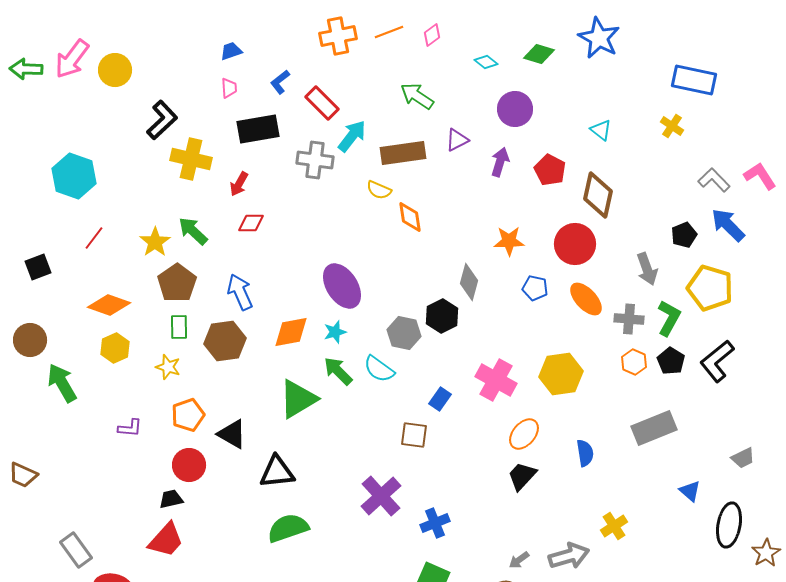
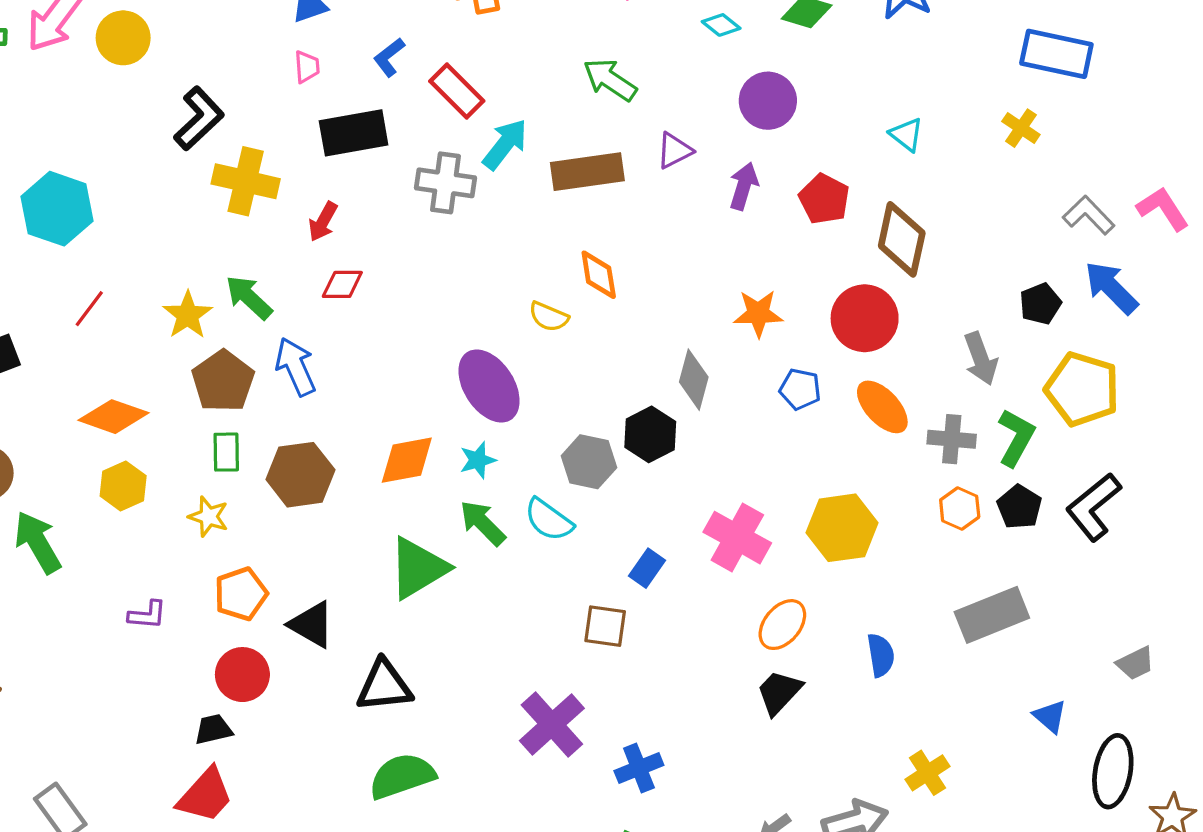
yellow semicircle: (379, 190) -> (549, 317), moved
blue arrow: (240, 292) -> (296, 367), moved

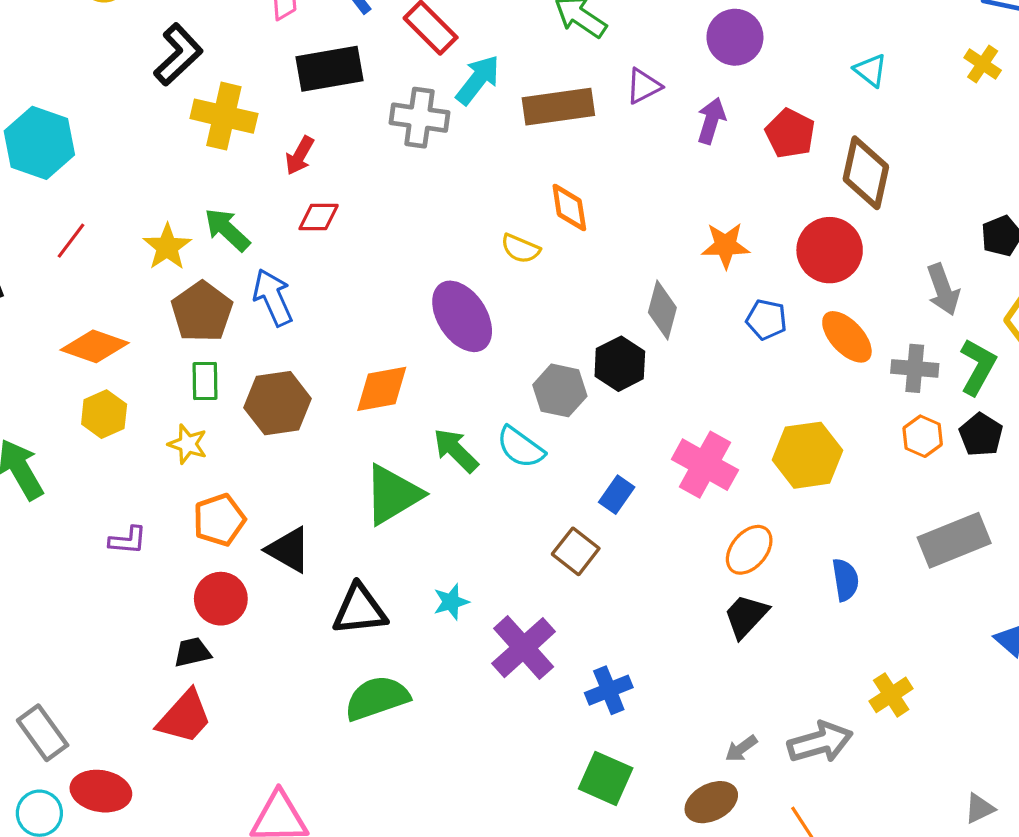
cyan star: (478, 460) -> (451, 602), moved
brown square: (605, 626) -> (576, 551), turned 30

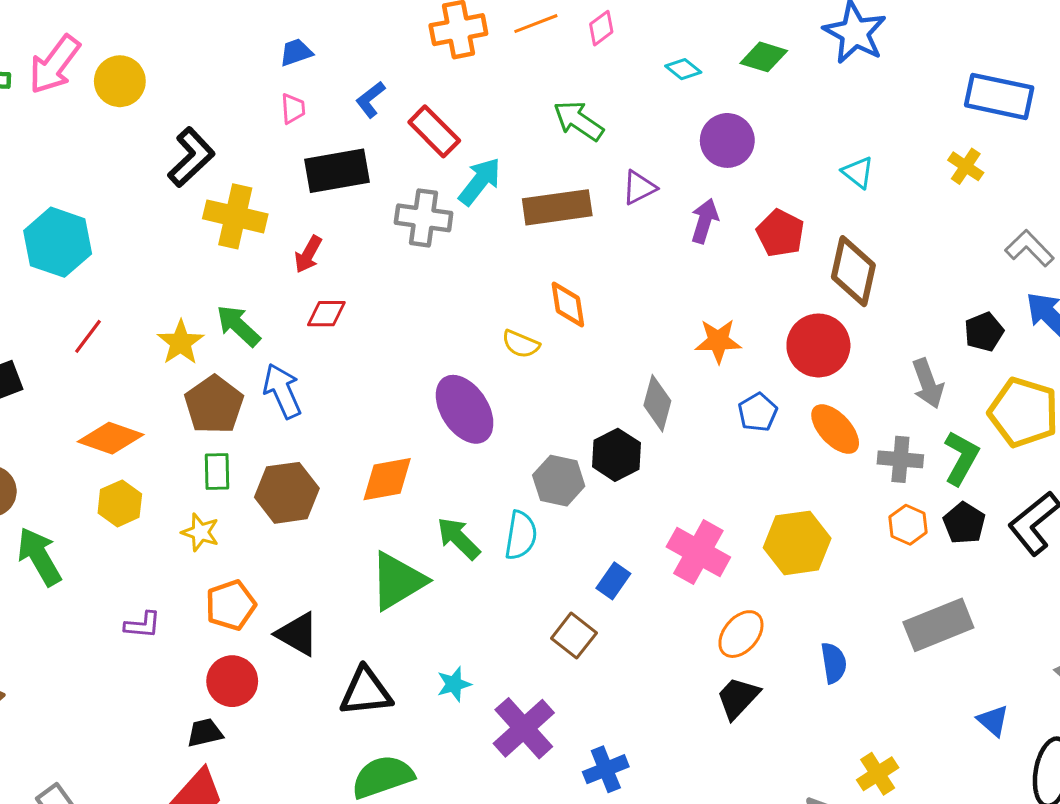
blue pentagon: (766, 320) -> (758, 412), turned 30
cyan semicircle: (520, 447) -> (521, 535), turned -117

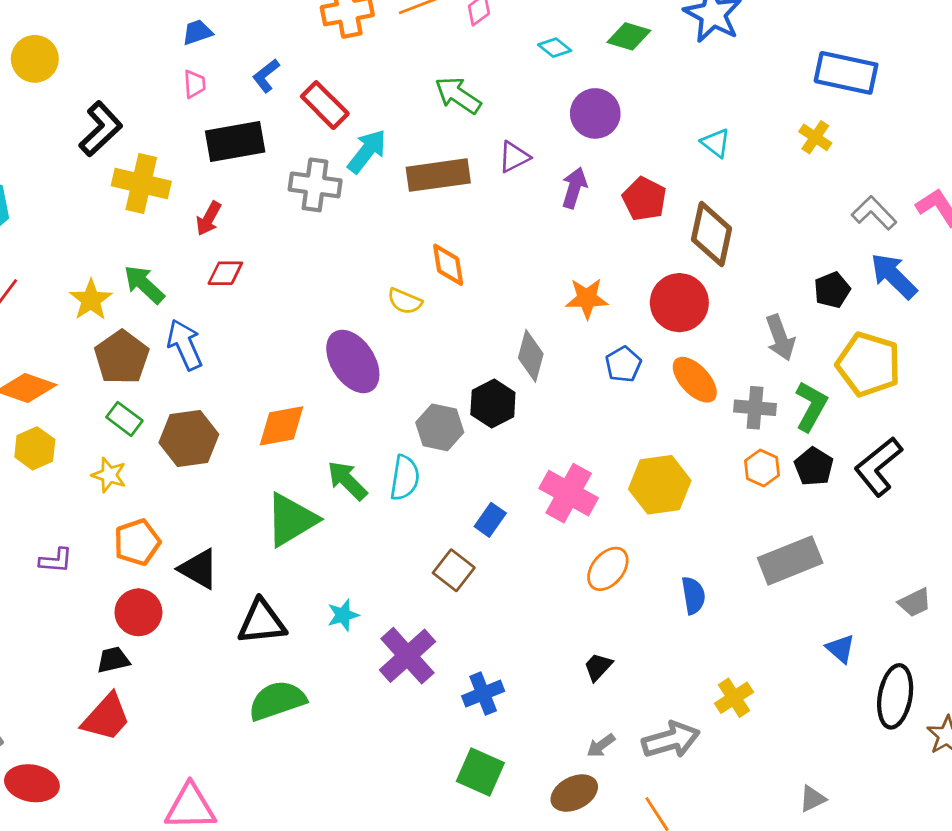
green rectangle: (217, 472) -> (124, 419), turned -52
black trapezoid: (738, 698) -> (598, 667), moved, size x0.7

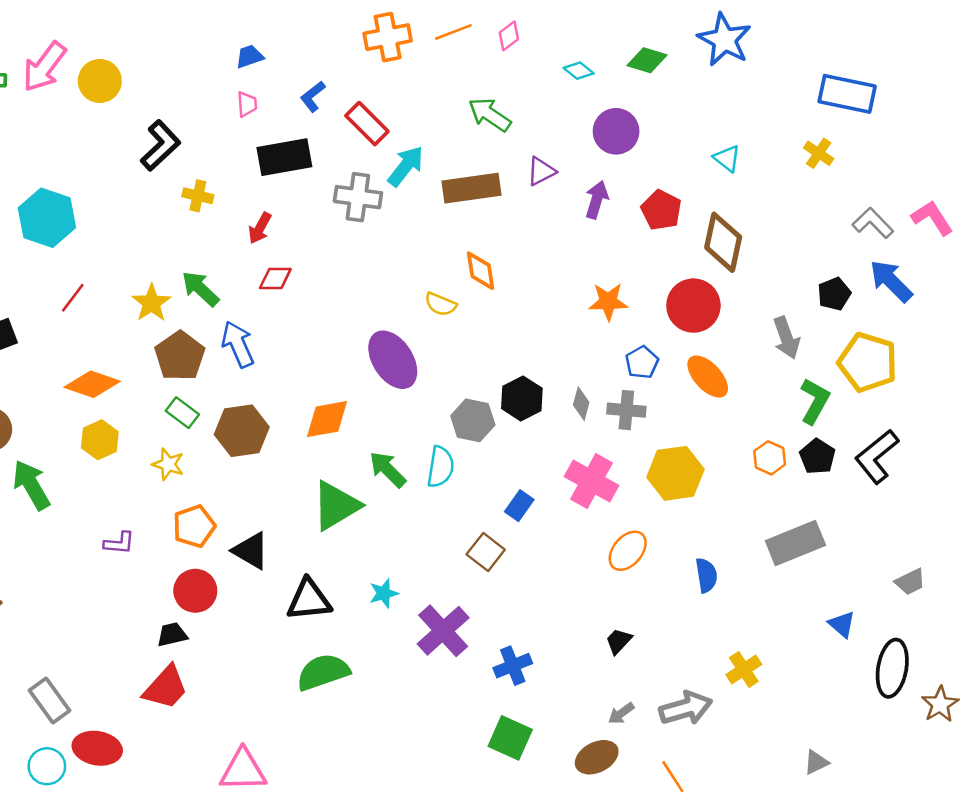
yellow cross: (141, 184) -> (198, 196), size x0.6
gray diamond: (531, 356) -> (581, 404), moved, size x0.7
gray cross: (755, 408) -> (626, 410), moved

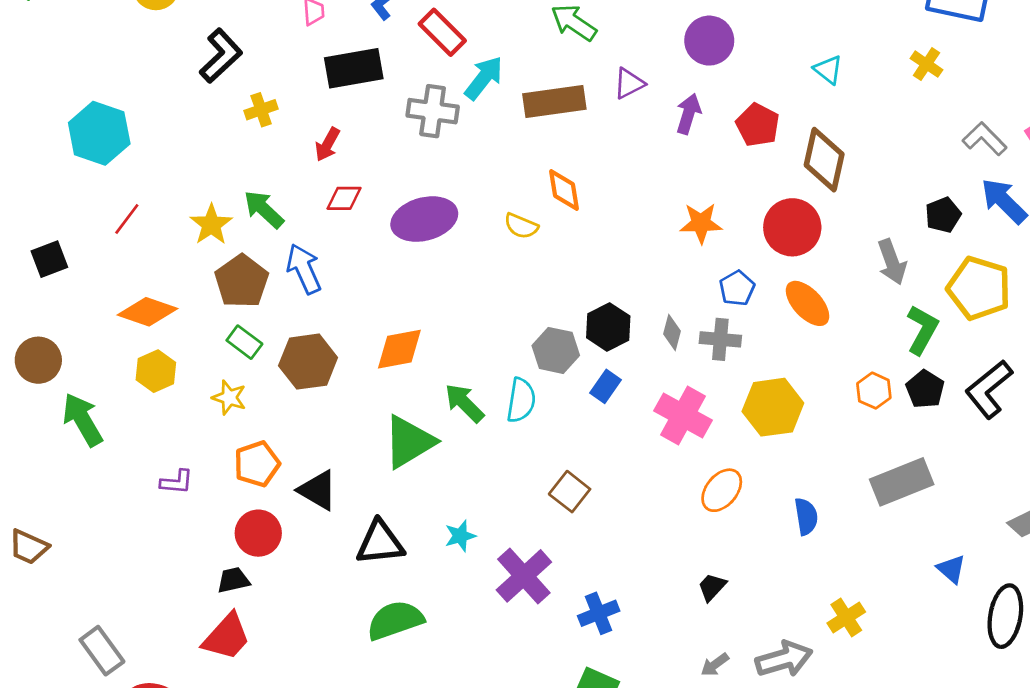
yellow cross: (198, 196) -> (261, 110), turned -32
purple ellipse: (393, 360) -> (424, 219), moved, turned -72
blue rectangle: (519, 506) -> (606, 386), moved

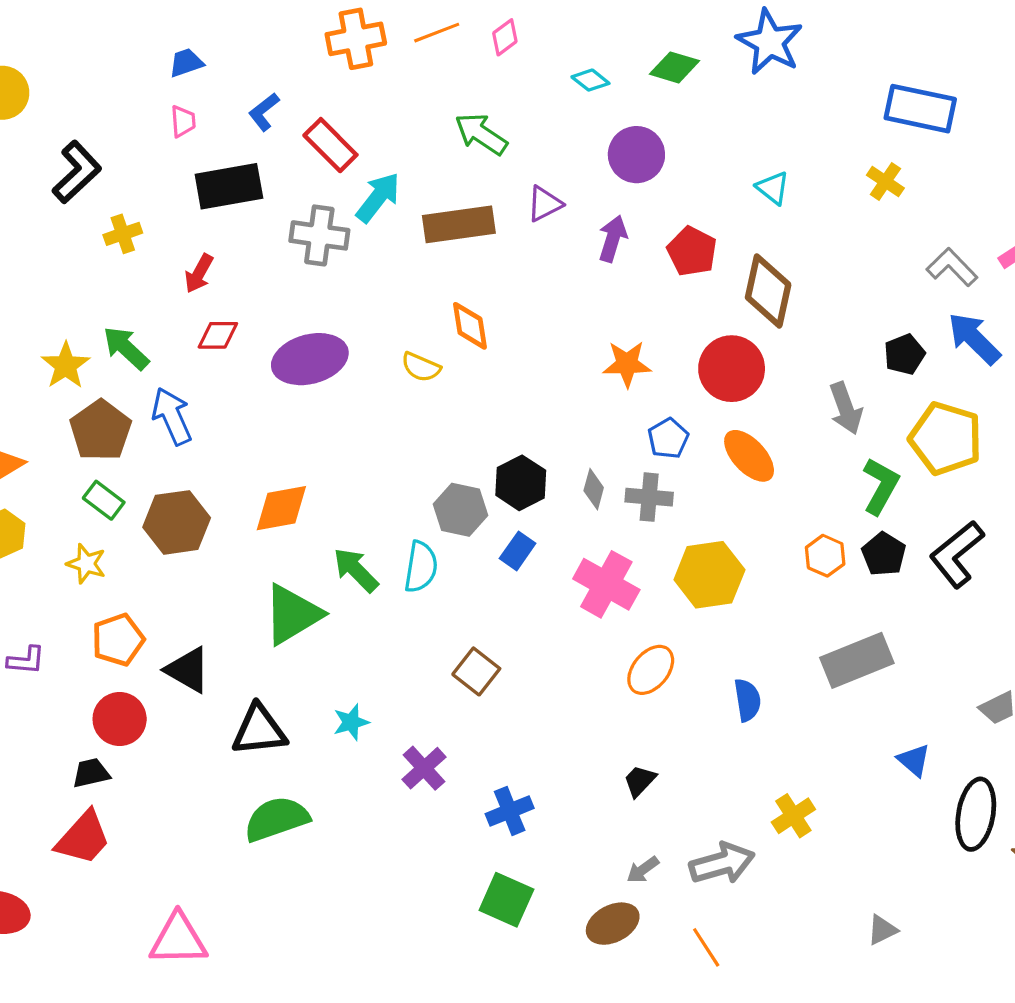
purple cross: (524, 576) -> (424, 768), size x0.7

